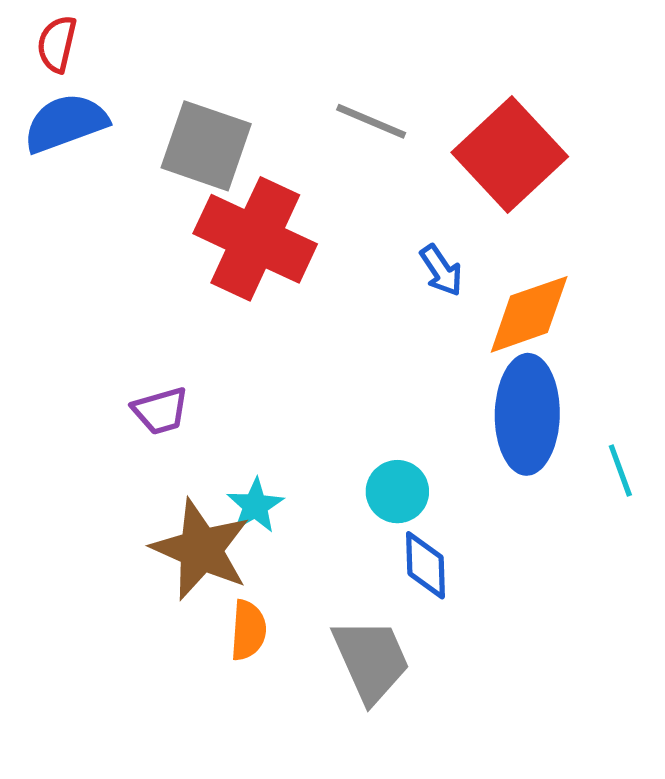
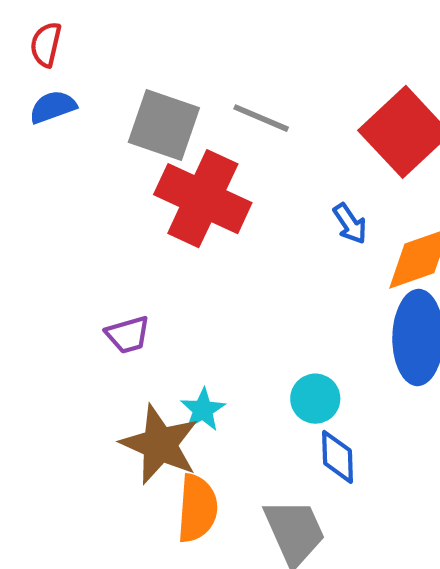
gray line: (371, 121) -> (261, 118), moved
blue semicircle: (66, 123) -> (53, 107), size x0.7
orange semicircle: (248, 630) -> (197, 508), size x1.4

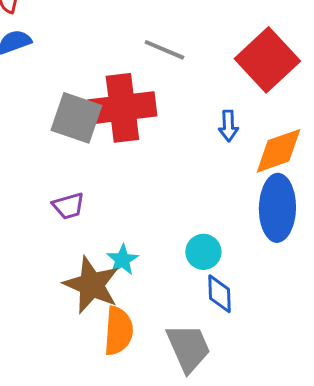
gray square: (164, 125) -> (76, 118), moved
red cross: (203, 199) -> (122, 108), turned -32
blue arrow: (350, 224) -> (228, 126), turned 32

